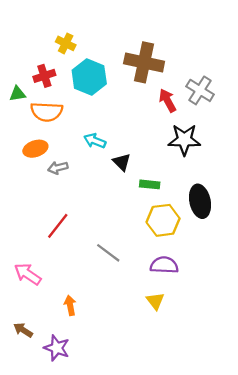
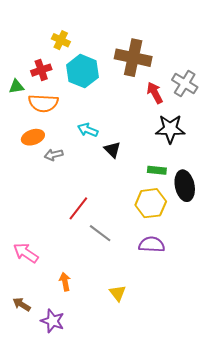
green rectangle: (150, 184) -> (157, 170), moved
red line: (58, 226) -> (78, 208), moved
yellow triangle: (155, 301) -> (118, 293), moved

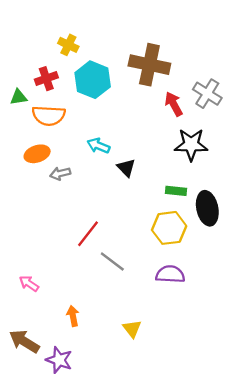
pink arrow: (26, 253) -> (29, 284), size x0.7
brown arrow: (22, 304) -> (24, 341), size x1.5

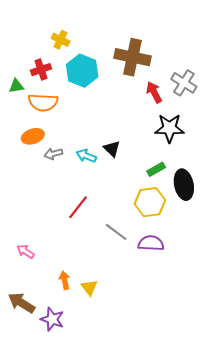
cyan arrow: (98, 146) -> (86, 156), moved
green rectangle: (176, 191) -> (156, 169), turned -36
gray line: (112, 262) -> (116, 232), moved
yellow triangle: (132, 329) -> (89, 287), moved

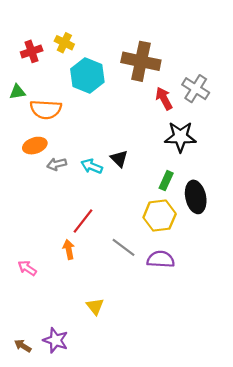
red cross: (41, 70) -> (32, 51), moved
green rectangle: (156, 169) -> (166, 181), turned -36
orange arrow: (65, 280) -> (69, 249), moved
brown arrow: (21, 303) -> (23, 346), moved, size x0.6

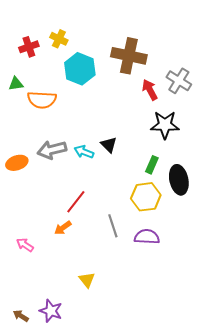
orange ellipse: (35, 146) -> (17, 163), moved
gray arrow: (57, 164) -> (52, 150), size x1.6
gray line: (123, 247) -> (113, 226), turned 35
orange arrow: (69, 249) -> (63, 228), turned -114

